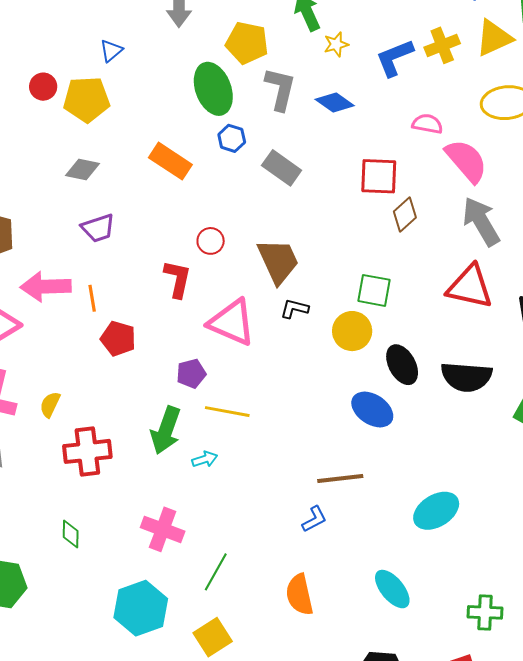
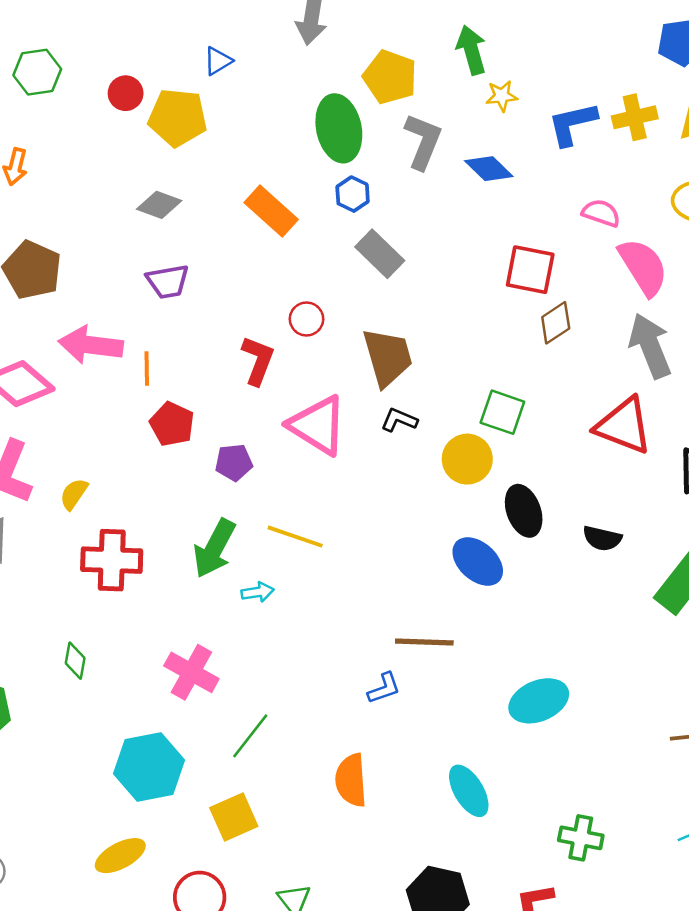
gray rectangle: (282, 168) -> (380, 254), moved
purple pentagon: (191, 374) -> (234, 462), moved
black semicircle: (466, 377) -> (602, 538), size x0.6

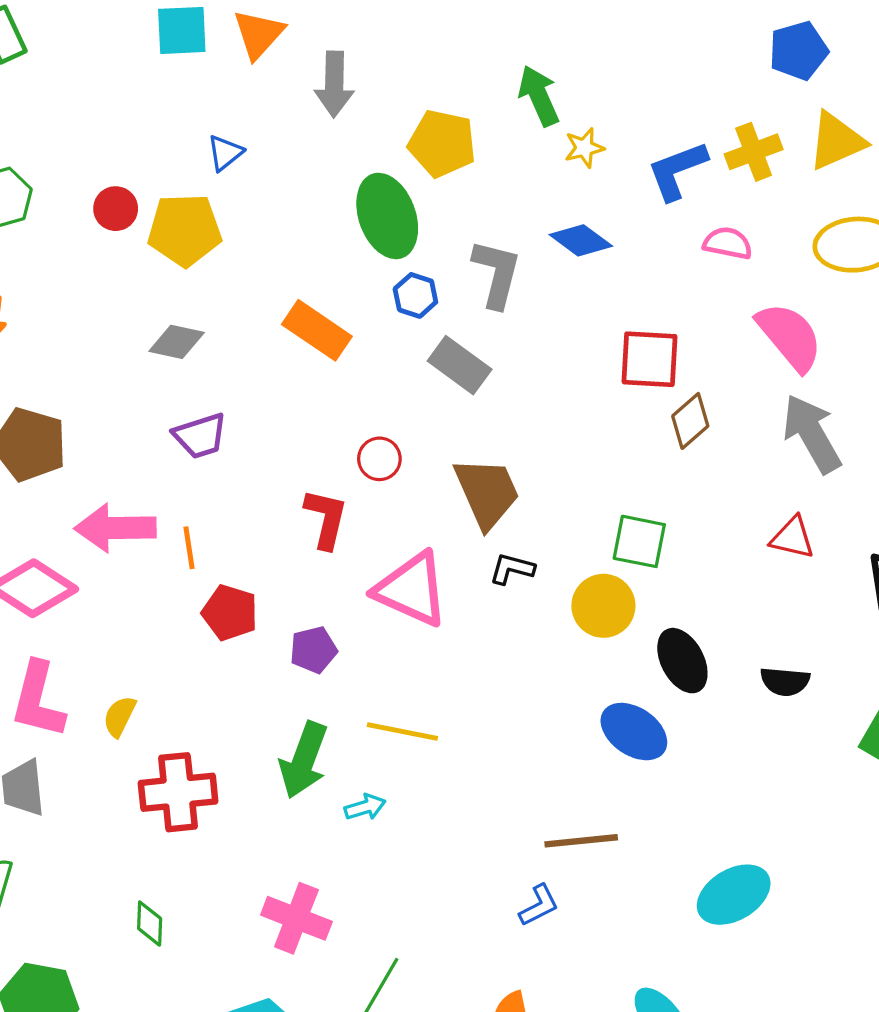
gray L-shape: (423, 141) -> (497, 274), moved
pink semicircle: (601, 213) -> (728, 243), moved
red triangle: (624, 426) -> (792, 538), size x0.6

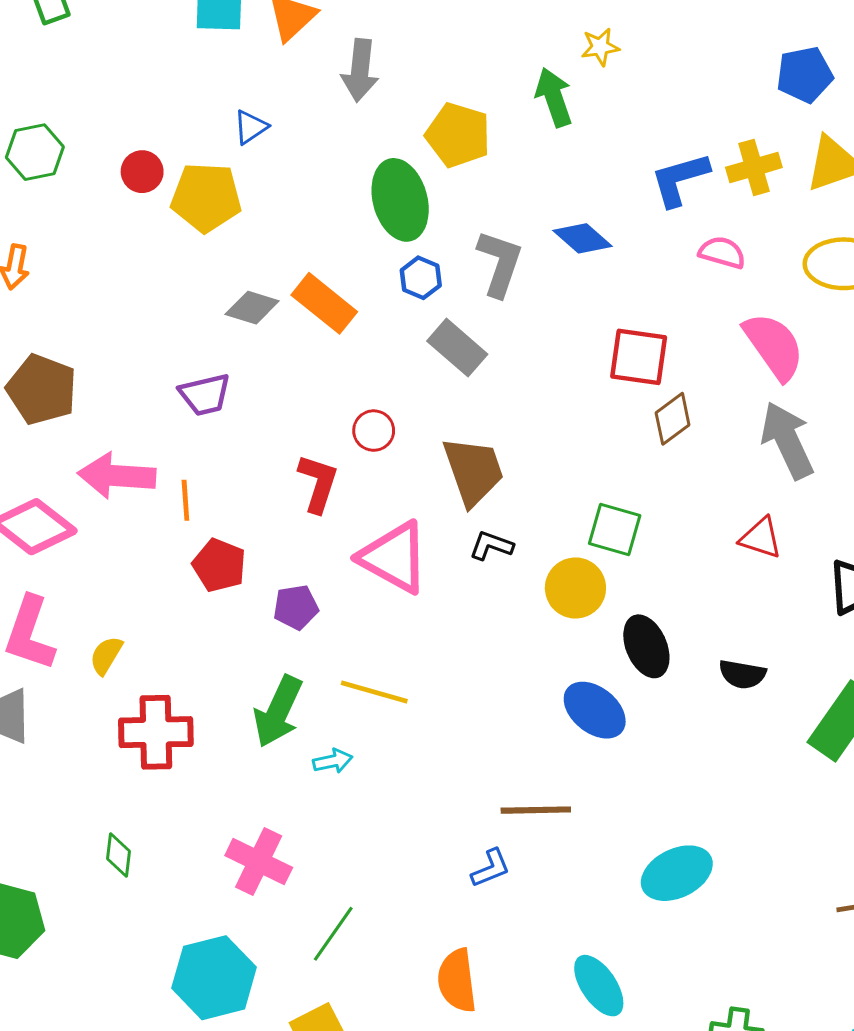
yellow star: (584, 148) -> (600, 47), moved
gray diamond: (177, 342) -> (252, 308), moved

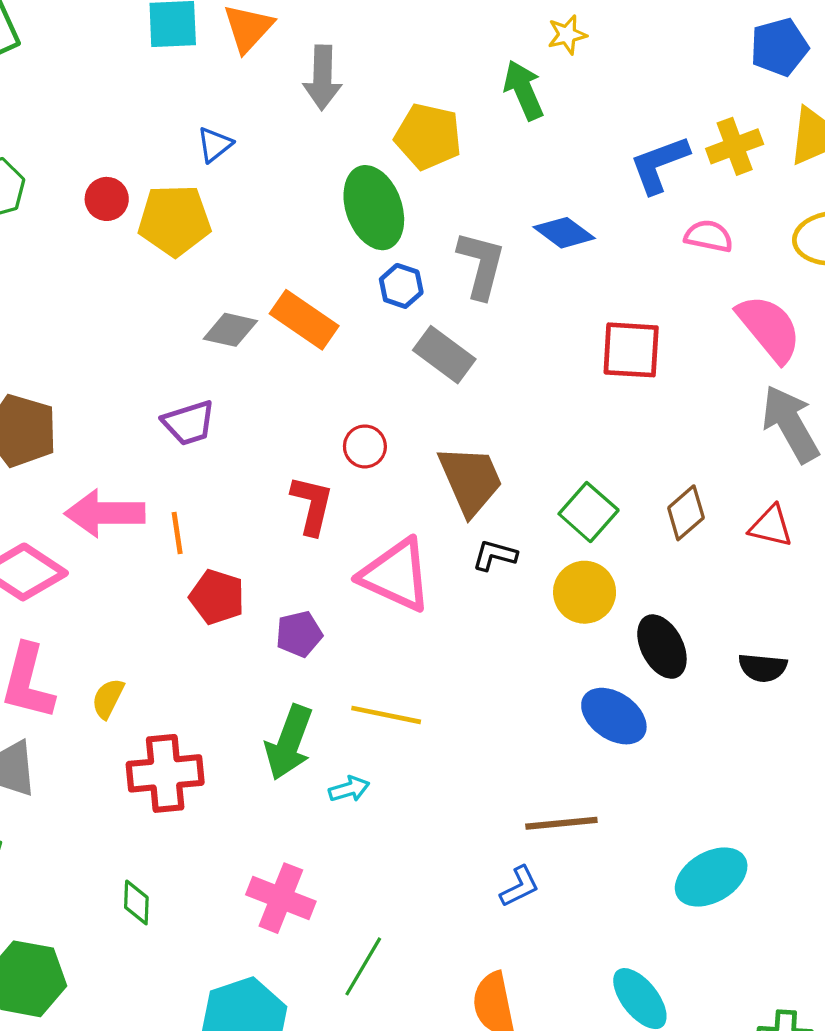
brown diamond: (673, 419) -> (686, 513), moved
green square: (615, 530) -> (589, 512), moved, turned 30

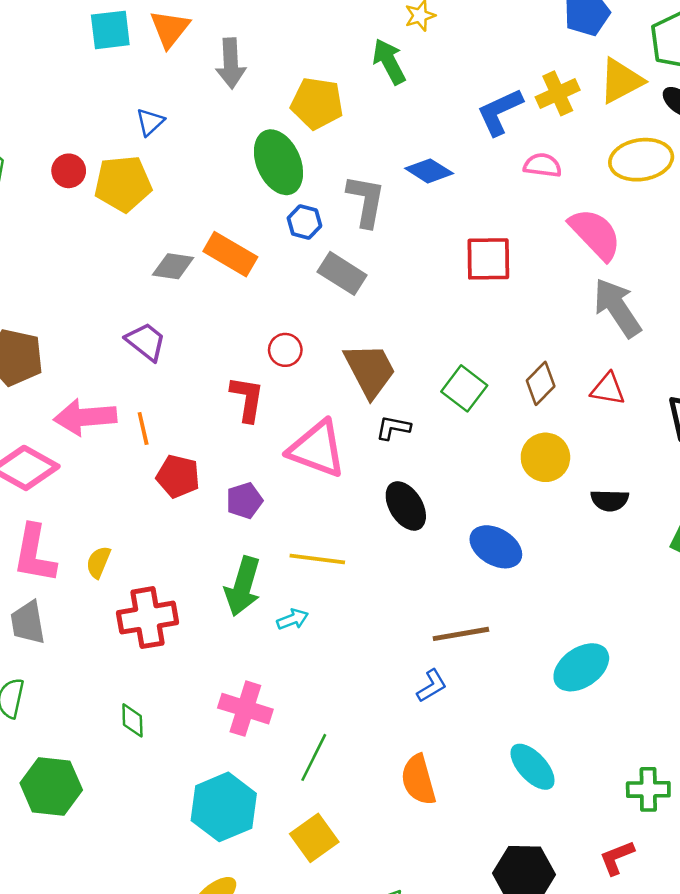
purple trapezoid: (189, 423) -> (146, 342), turned -120
yellow circle: (585, 592) -> (545, 457), moved
black ellipse: (662, 647) -> (406, 506), moved

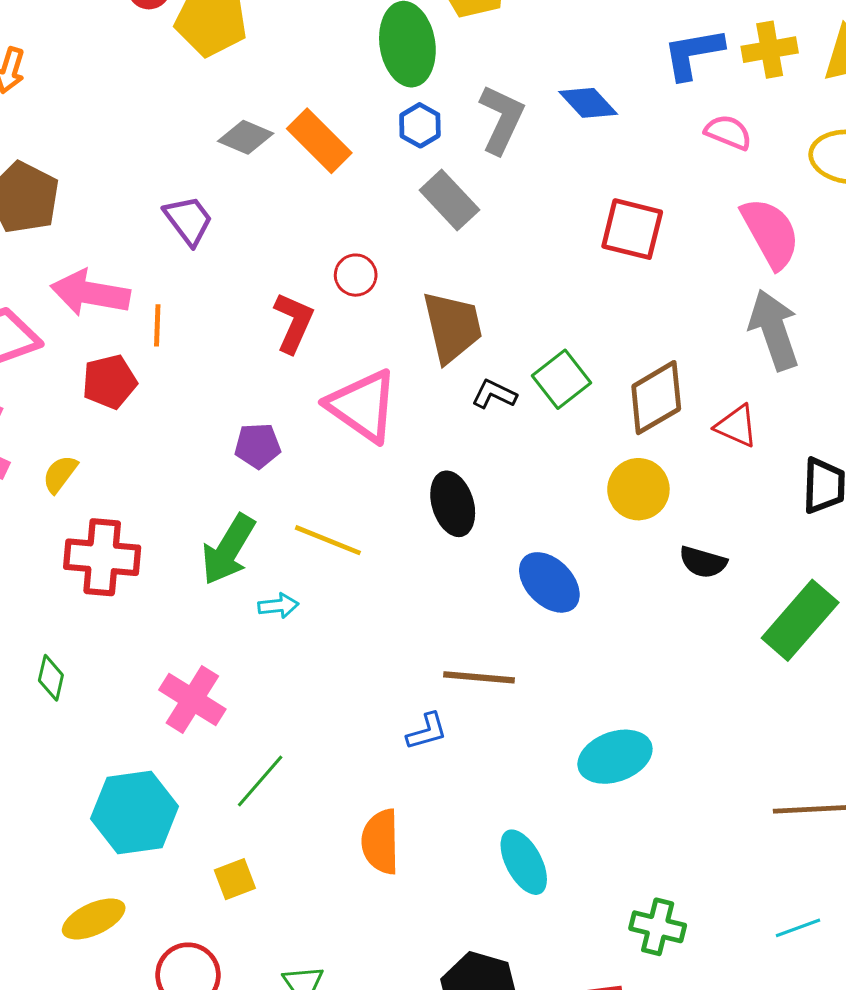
brown diamond: (541, 383) -> (656, 398), size x1.4
black L-shape: (393, 428) -> (494, 394), moved
red pentagon: (178, 476) -> (109, 382), moved, turned 30
yellow square: (314, 838) -> (235, 879), size x0.7

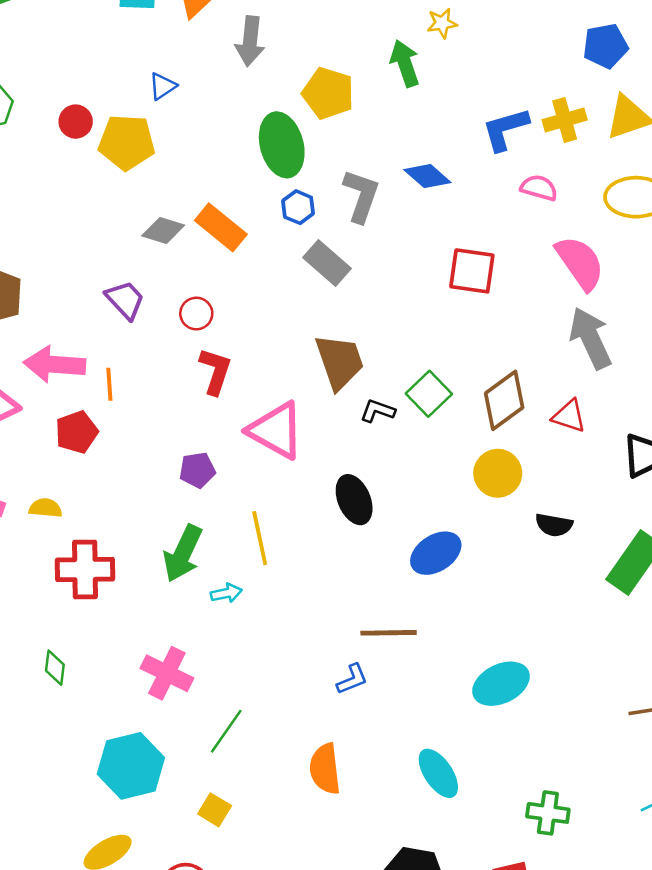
red circle: (356, 275) -> (196, 314), moved
yellow semicircle: (60, 474) -> (45, 508), turned 64
yellow line: (328, 540) -> (260, 538), turned 62
blue ellipse: (549, 582) -> (436, 553), turned -72
yellow square: (235, 879) -> (215, 810), turned -32

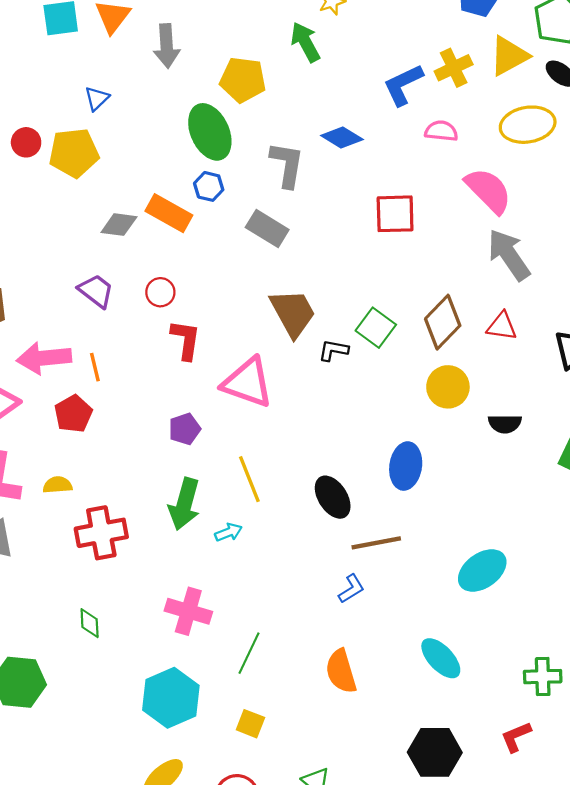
blue hexagon: (298, 207) -> (209, 186), moved
black ellipse: (354, 500) -> (333, 497), moved
blue ellipse: (436, 553) -> (406, 466), turned -39

